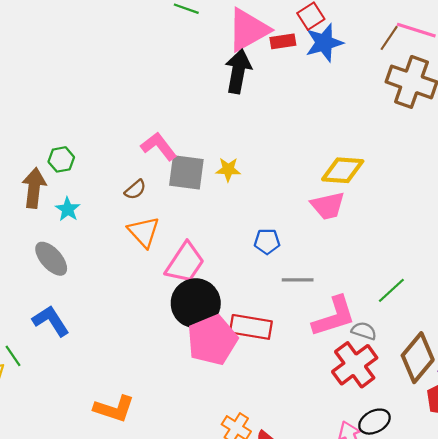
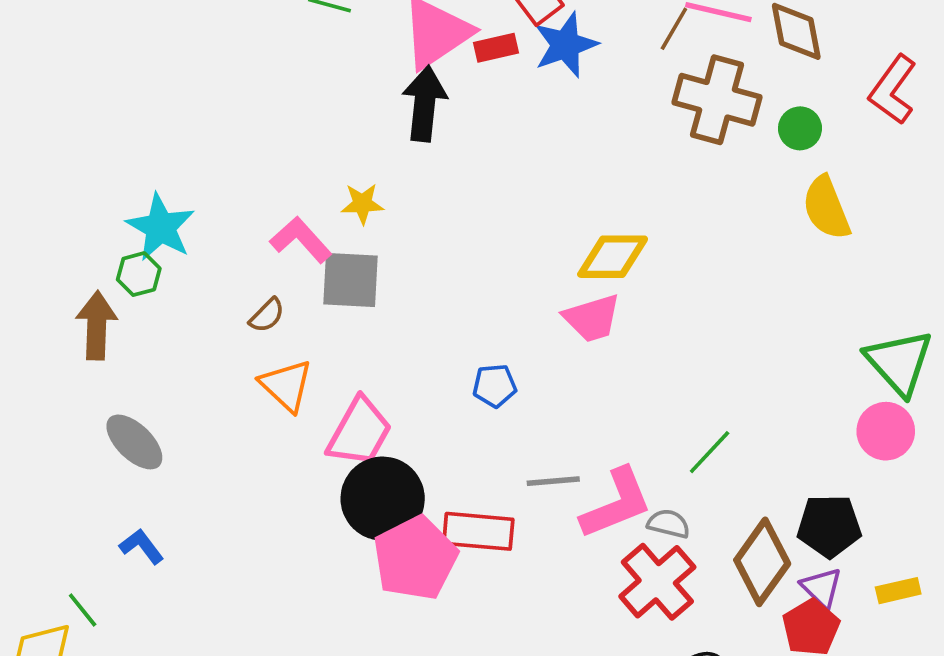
yellow star: (228, 169) -> (362, 204), moved
cyan star: (68, 209) -> (161, 227), moved, size x1.6
gray line: (298, 280) -> (553, 481), moved
blue L-shape: (51, 321) -> (142, 546), size x0.7

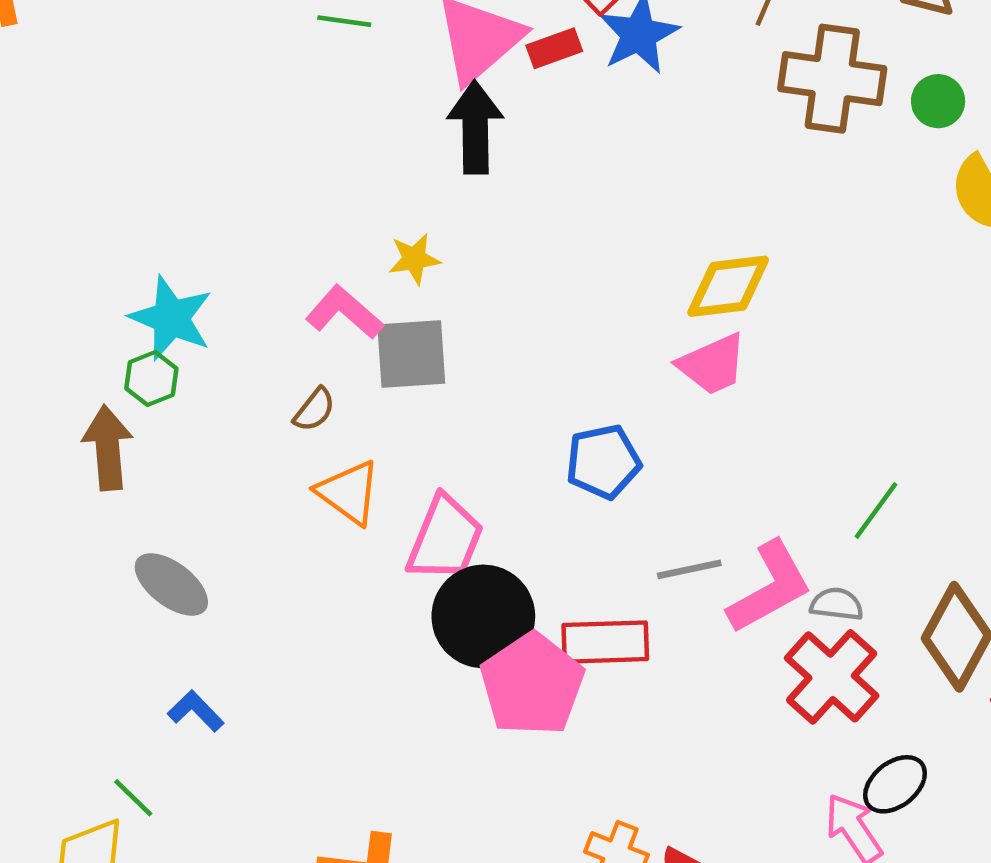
blue pentagon: (495, 386) -> (603, 462), size x1.4

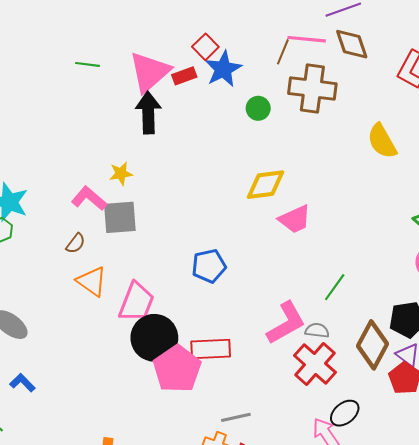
green circle: (938, 101) -> (258, 108), moved
pink trapezoid: (712, 364) -> (295, 219), moved
gray line: (689, 569) -> (236, 417), moved

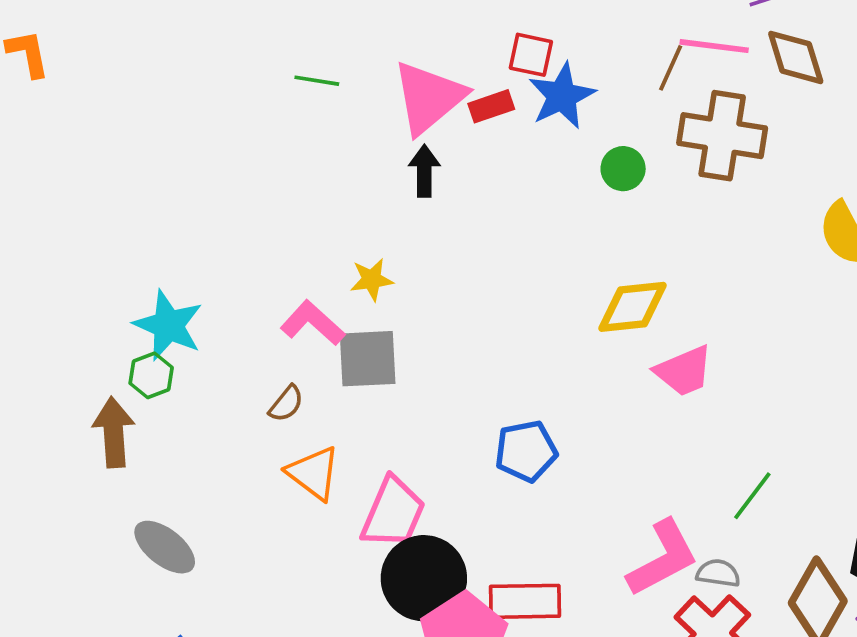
red square: (205, 47) -> (531, 55), turned -35
black arrow: (148, 113) -> (424, 171), size x0.7

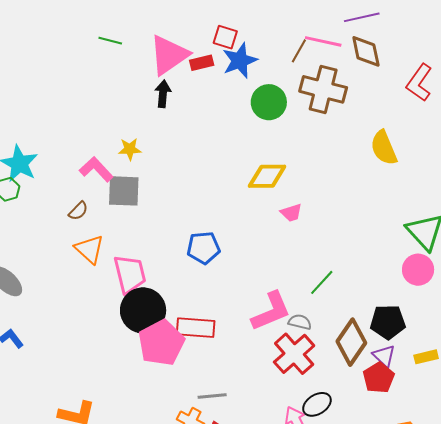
green circle: (623, 169) -> (269, 102), size x1.5
pink trapezoid: (684, 371) -> (291, 213), size x0.7
pink trapezoid: (393, 513) -> (130, 274), turned -42

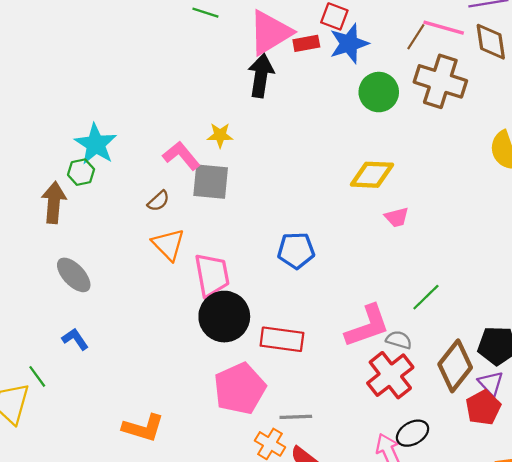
black arrow: (163, 94) -> (261, 76), size x1.4
pink pentagon: (161, 343) -> (240, 389), moved

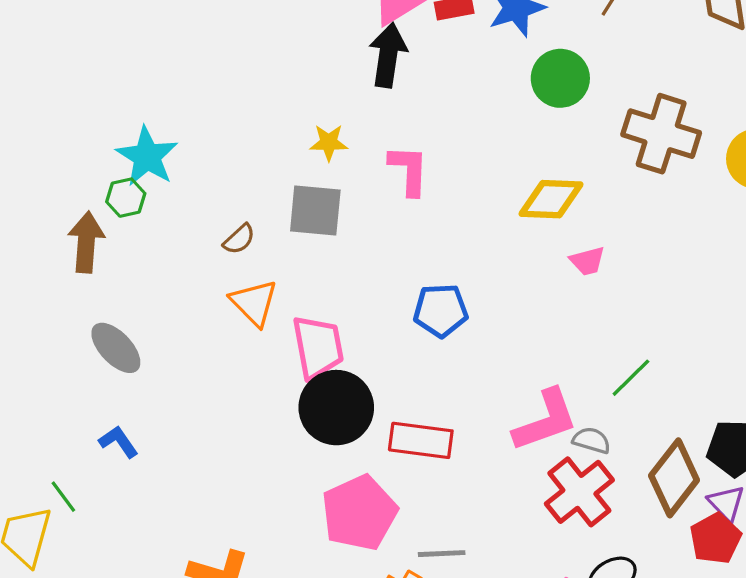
brown cross: (440, 81) -> (661, 134), moved
pink L-shape: (181, 156) -> (409, 170), moved, turned 42

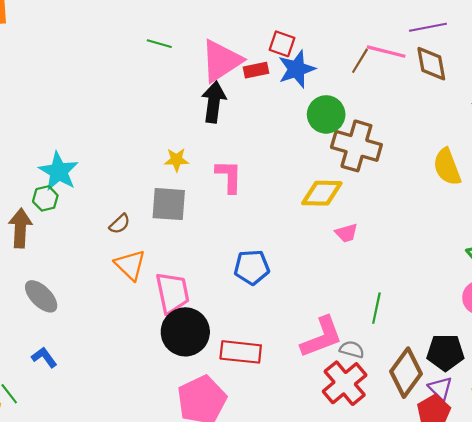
brown cross: (661, 134) -> (356, 146), moved
green line: (631, 378) -> (376, 308), turned -32

